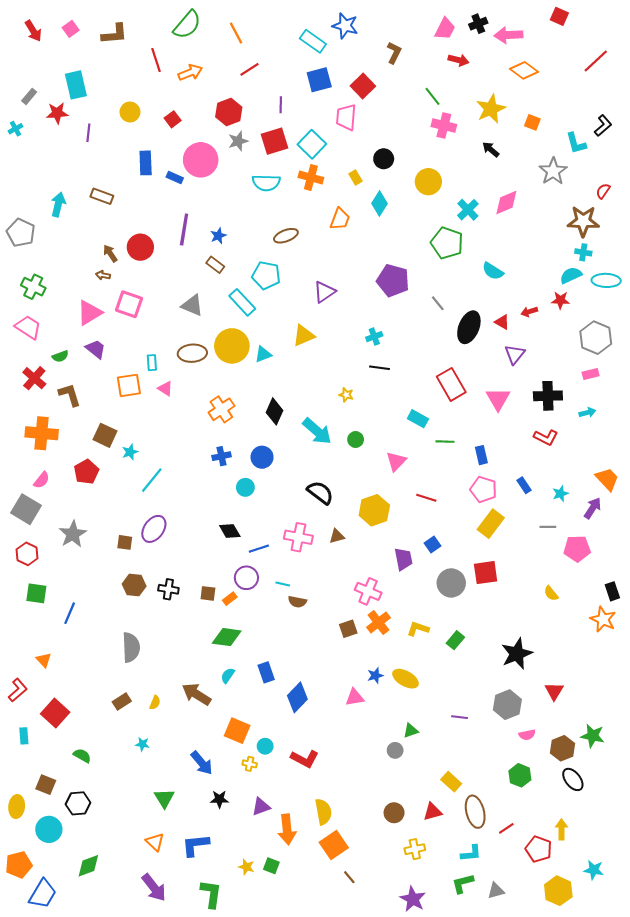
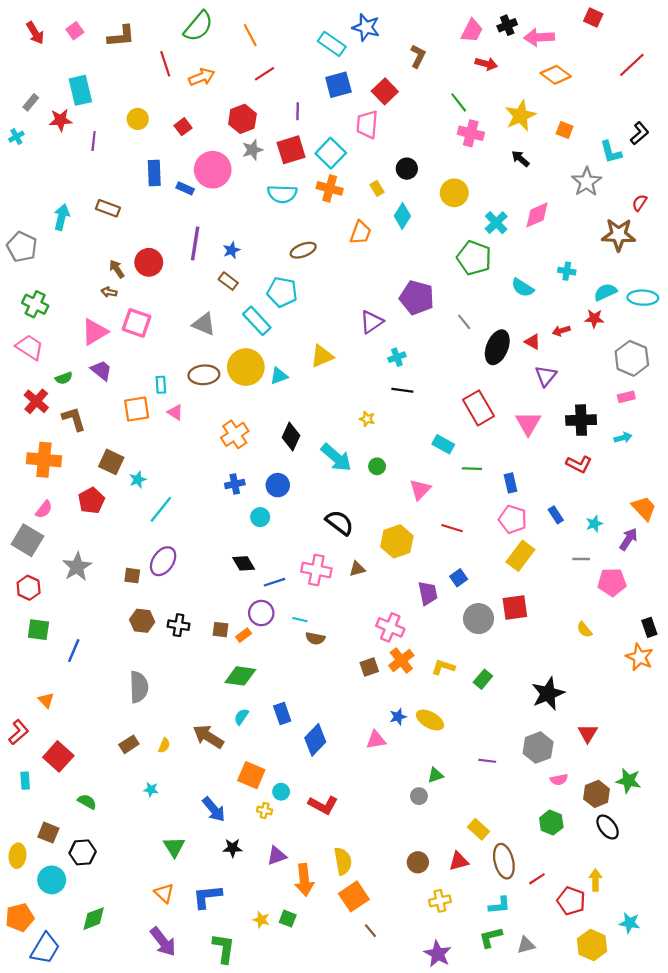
cyan cross: (583, 252) -> (567, 271), moved
purple triangle: (324, 292) -> (372, 322), moved

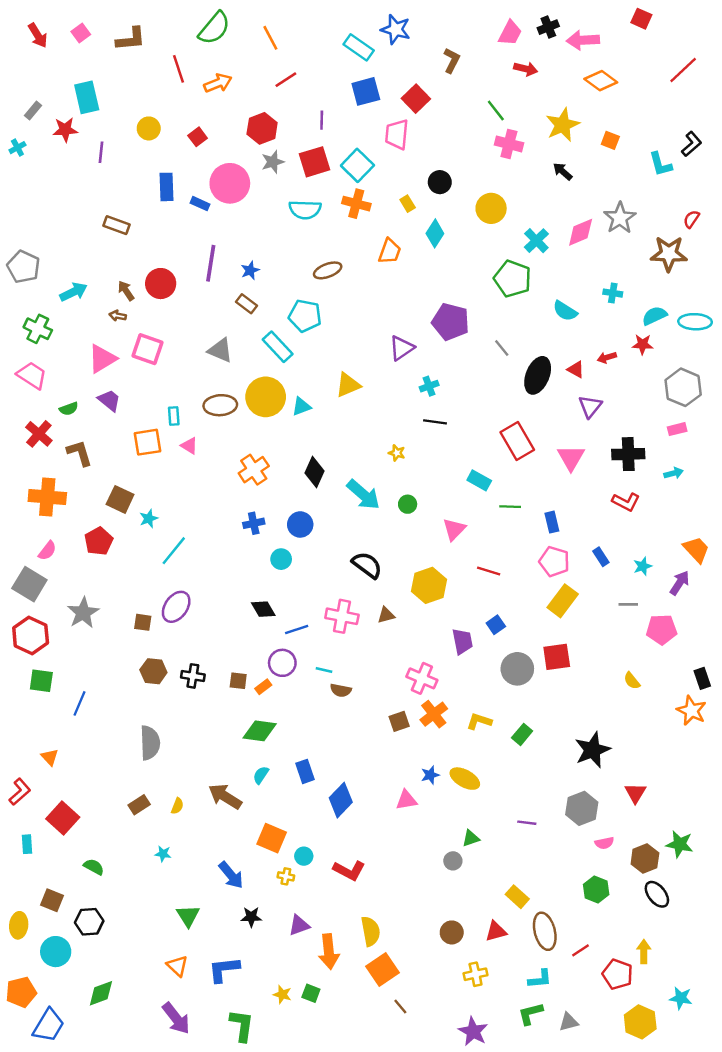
gray star: (587, 182) -> (620, 218), moved
cyan arrow: (62, 217) -> (74, 292), moved, turned 50
red hexagon: (29, 588) -> (31, 635), size x1.4

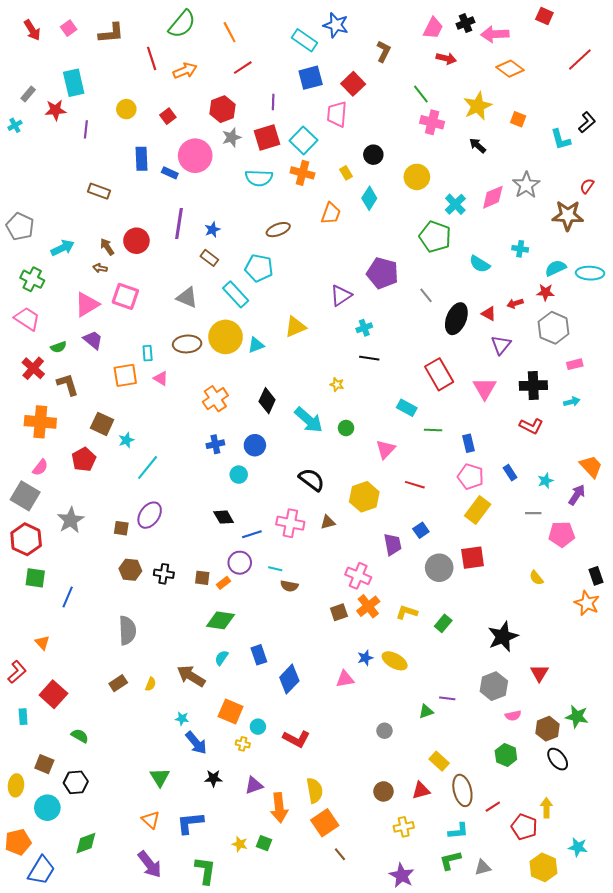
gray hexagon: (683, 387) -> (554, 328), moved
green triangle: (471, 838) -> (426, 711), moved
cyan star: (163, 854) -> (182, 719), moved

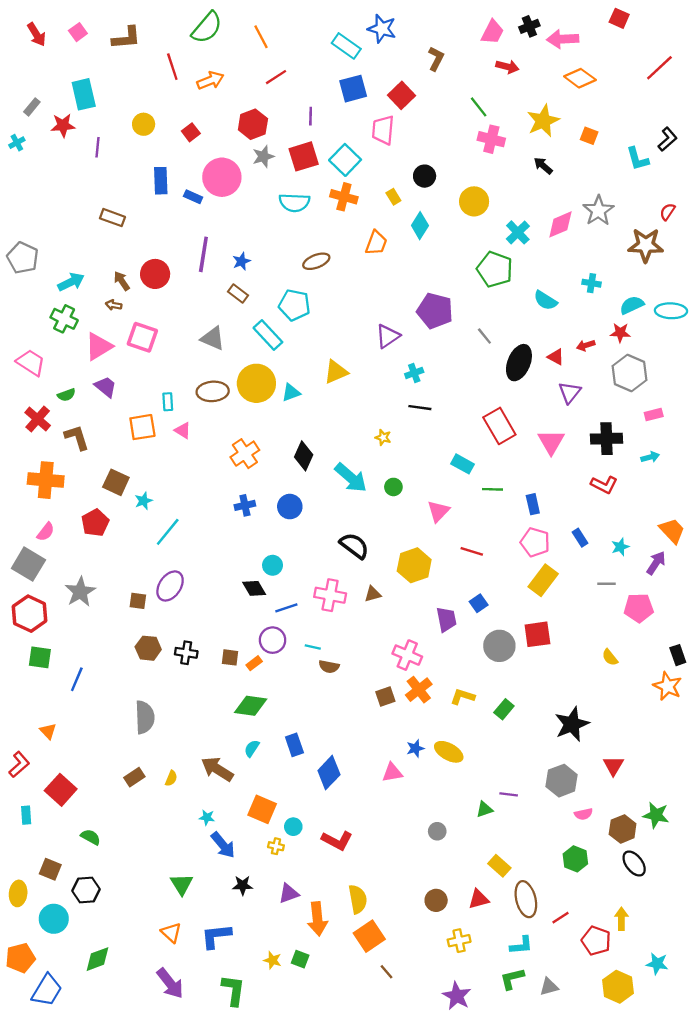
green cross: (32, 279) -> (64, 319), moved
cyan circle: (239, 475) -> (273, 565), moved

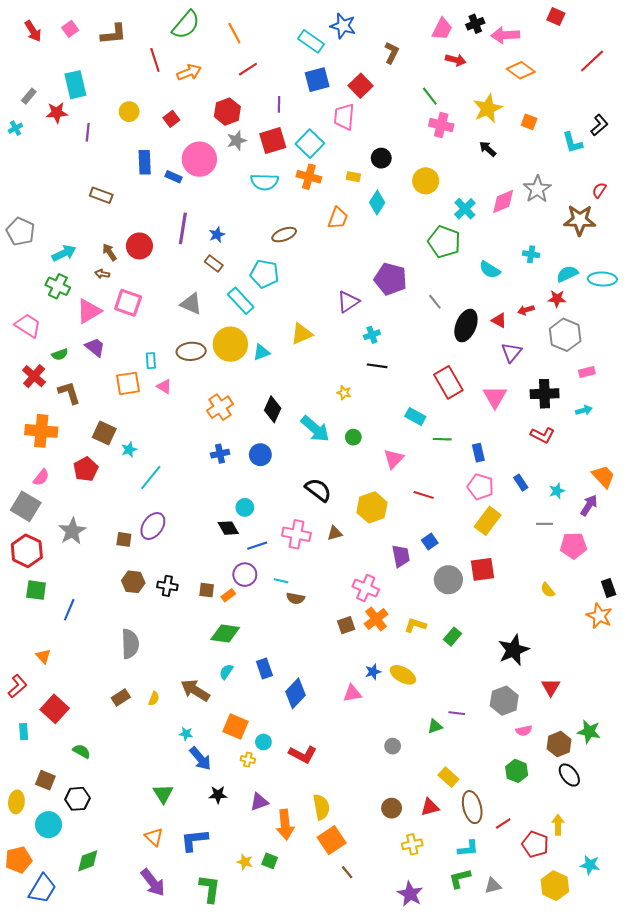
yellow rectangle: (393, 197) -> (353, 177), turned -48

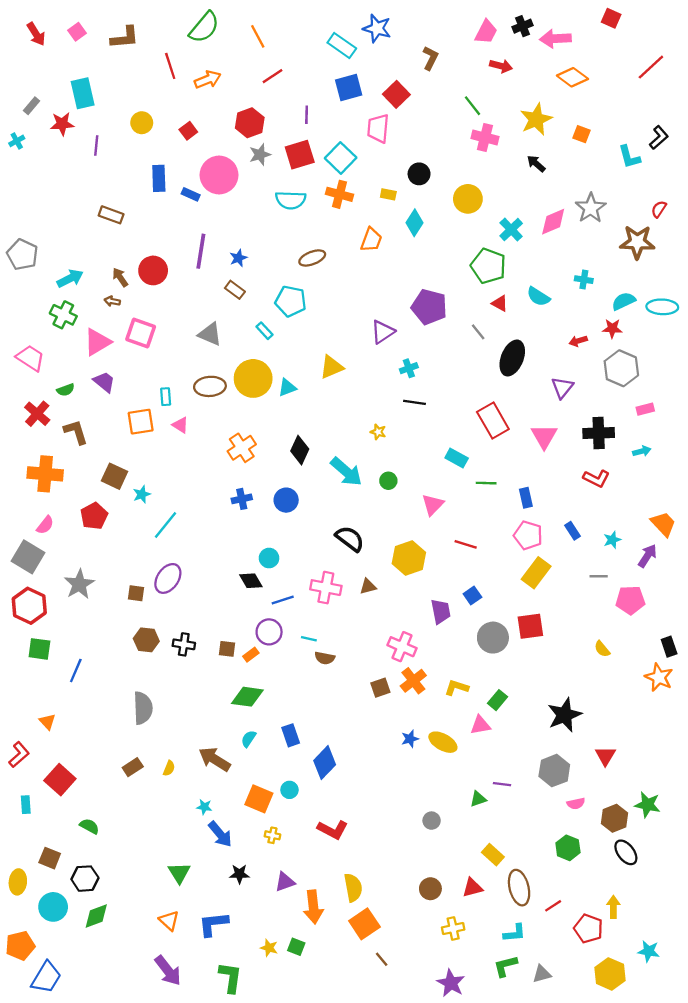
cyan rectangle: (241, 301) -> (264, 331), size x0.6
red triangle: (499, 320) -> (500, 303), moved
pink triangle: (352, 693) -> (480, 725), moved
cyan circle: (263, 742) -> (289, 790), moved
green diamond: (88, 861) -> (96, 916), moved

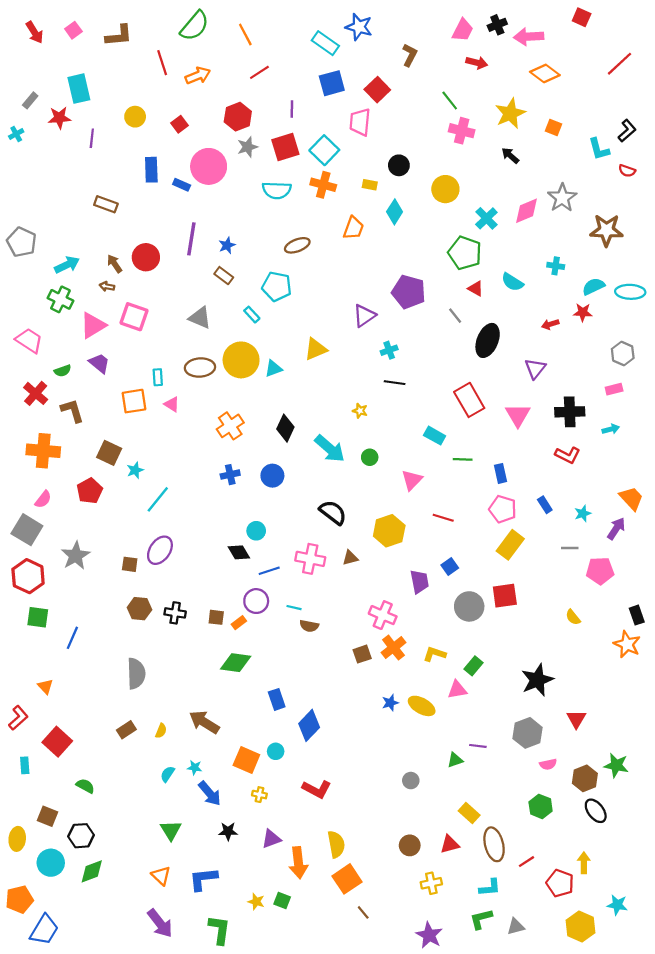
red semicircle: (659, 209) -> (627, 171), moved, turned -105
gray hexagon: (621, 368) -> (623, 353), moved, size x0.7
cyan semicircle: (249, 739) -> (168, 774), moved

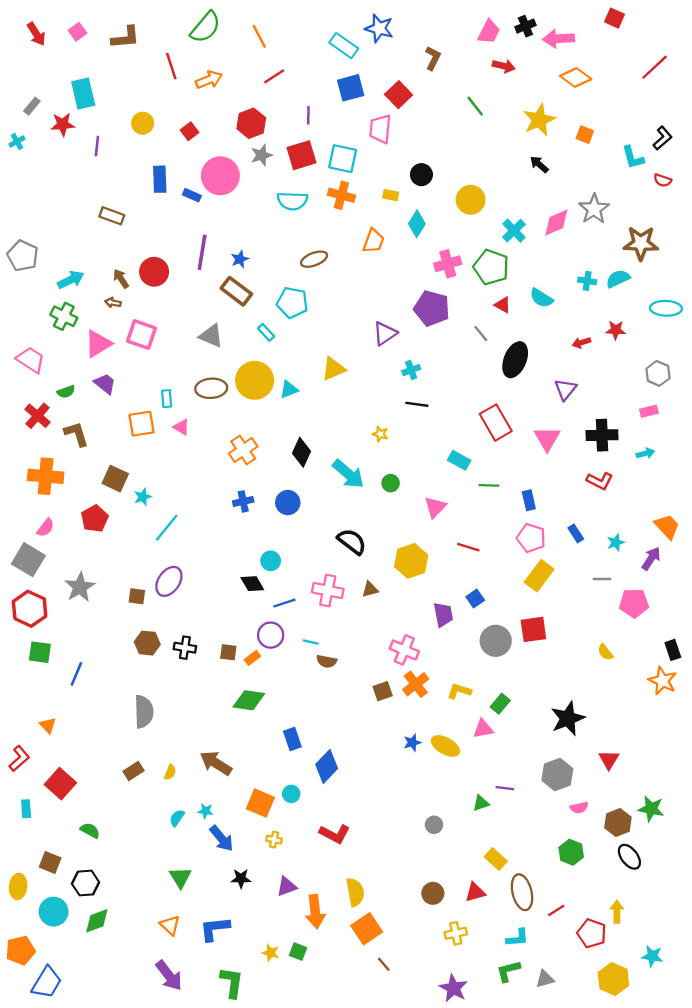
pink cross: (462, 131) -> (448, 264), moved, turned -30
cyan square: (324, 150) -> (343, 159), turned -32
brown rectangle: (224, 276) -> (236, 291), size x1.5
cyan semicircle: (594, 286) -> (618, 279), moved

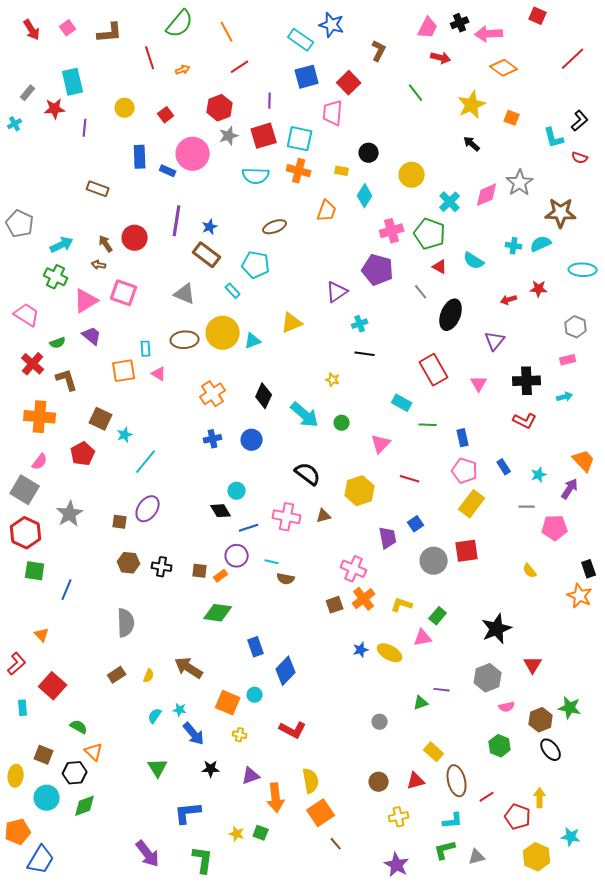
orange arrow: (209, 80) -> (183, 70), size x0.6
pink triangle: (547, 439) -> (479, 384), size x0.7
orange triangle: (170, 925) -> (94, 752), moved

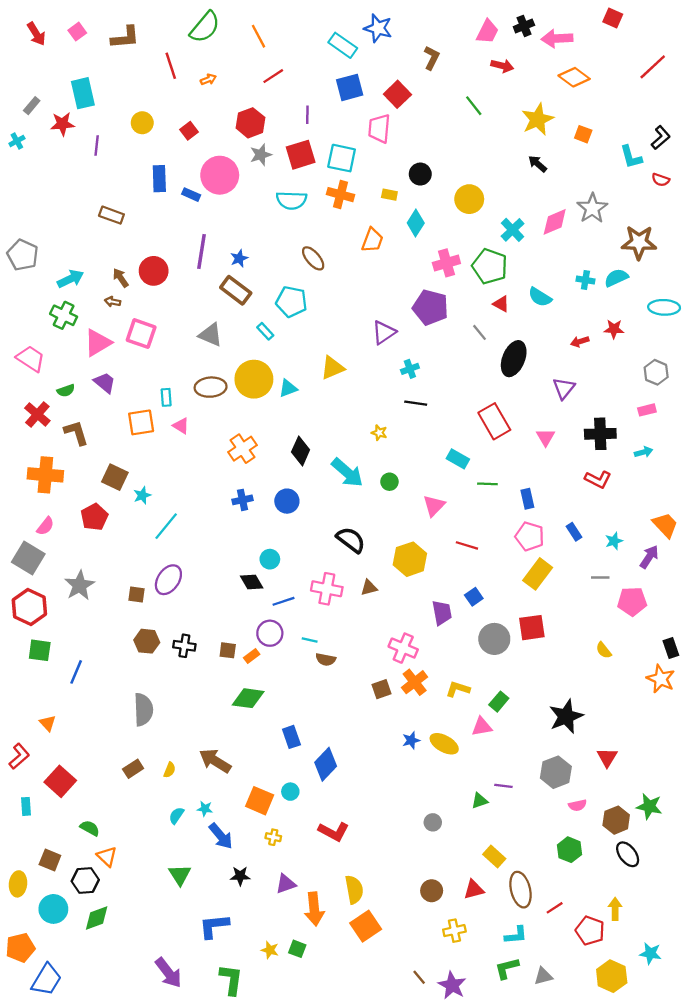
brown ellipse: (275, 227) -> (313, 258), turned 70
brown line: (336, 844) -> (419, 977), moved

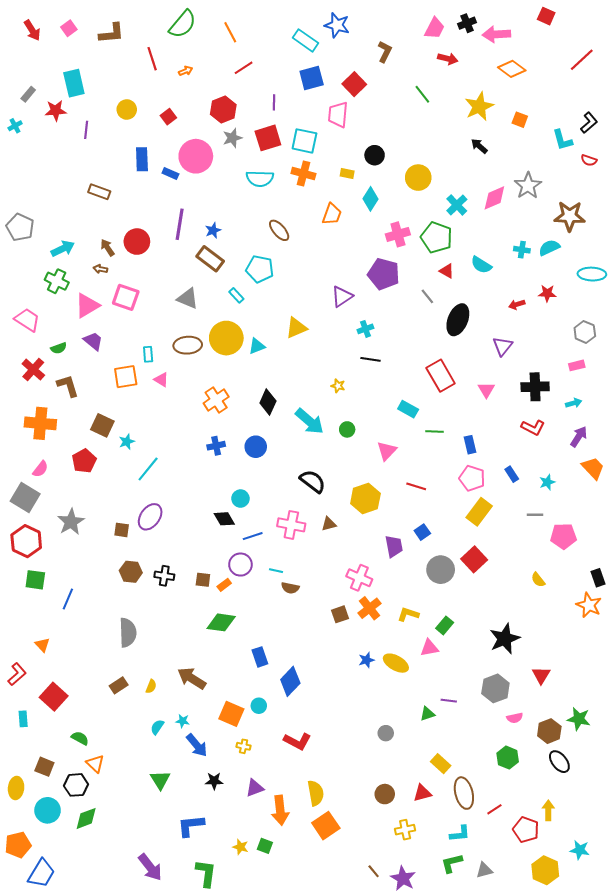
purple arrow: (649, 557) -> (579, 437), moved
red square: (532, 628) -> (474, 559), turned -35

